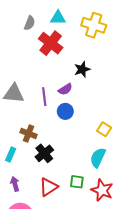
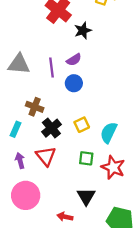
black star: (82, 69) -> (83, 31), moved
yellow square: (104, 129) -> (82, 125), moved, turned 32
red triangle: (48, 187) -> (46, 156), moved, turned -36

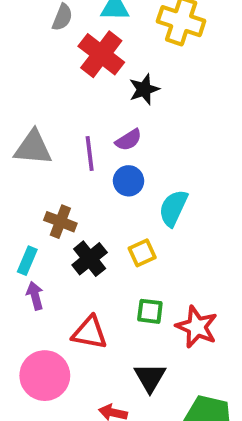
cyan semicircle: (109, 133) -> (173, 208), moved
red triangle: (46, 156) -> (90, 333), moved, turned -40
purple arrow: (20, 161) -> (35, 296), moved

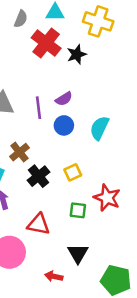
black star: (144, 89) -> (77, 54), moved
cyan semicircle: (173, 208) -> (99, 128), moved
brown cross: (60, 222) -> (19, 152), turned 30
red star: (197, 327) -> (107, 198), moved

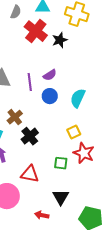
yellow square: (73, 172) -> (74, 132), moved

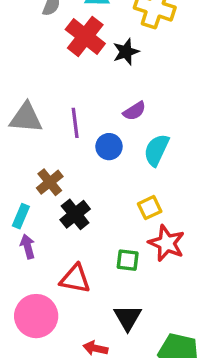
purple semicircle: (50, 75) -> (134, 111), moved

